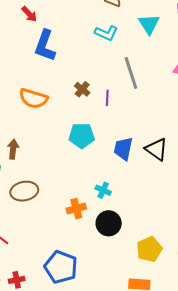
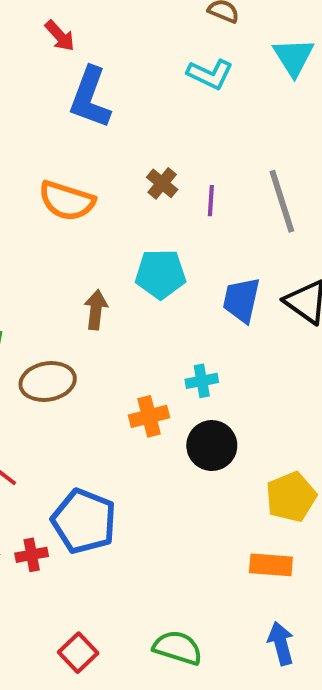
gray line: (131, 73) -> (282, 201), moved
brown arrow: (13, 149) -> (96, 310), moved
cyan cross: (103, 190) -> (202, 381), turned -35
blue pentagon: (61, 267) -> (84, 521), moved

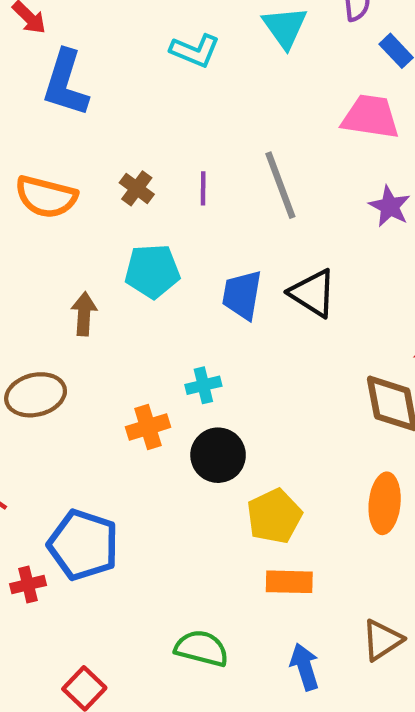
brown cross: (162, 183) -> (137, 188), moved
yellow pentagon: (291, 497) -> (274, 516), moved
green semicircle: (178, 648) -> (202, 648), moved

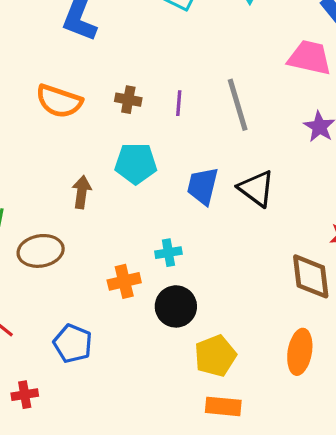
brown cross: (137, 188) -> (128, 100), turned -30
blue pentagon: (83, 545) -> (73, 343), moved, size x0.7

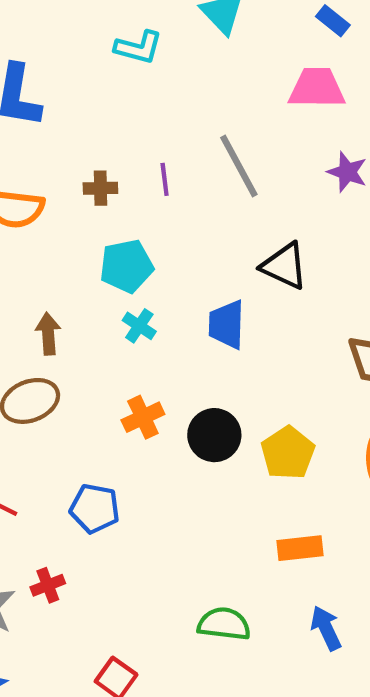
blue trapezoid: (203, 186) -> (227, 324), moved
brown arrow: (82, 192) -> (48, 334), moved
cyan cross: (168, 253) -> (139, 326), moved, turned -35
yellow pentagon: (215, 356) -> (288, 453), moved

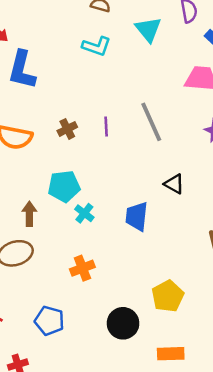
brown cross: (100, 188) -> (67, 129), turned -30
cyan pentagon: (126, 266) -> (64, 186), moved
black triangle: (284, 266) -> (174, 184), size x0.7
black circle: (214, 435) -> (123, 323), moved

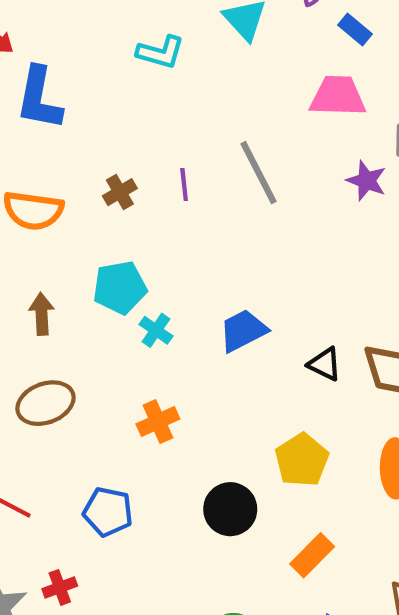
black triangle: (174, 184) -> (325, 364), moved
brown arrow: (29, 214) -> (42, 314), moved
blue trapezoid: (137, 216) -> (243, 331), turned 60
orange rectangle: (171, 354) -> (312, 555), turned -40

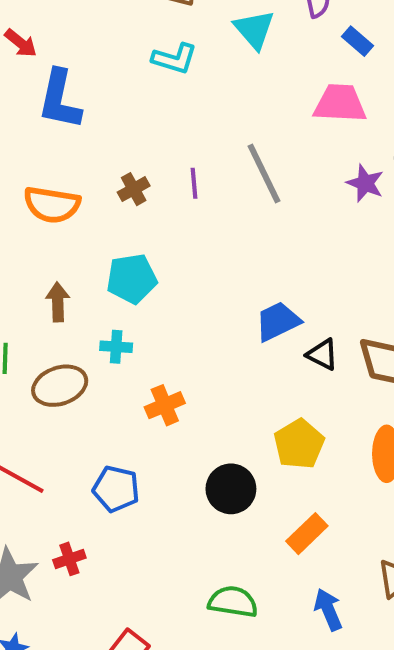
cyan cross: (156, 330) -> (116, 347), moved, turned -32
blue trapezoid: (243, 331) -> (278, 321), moved

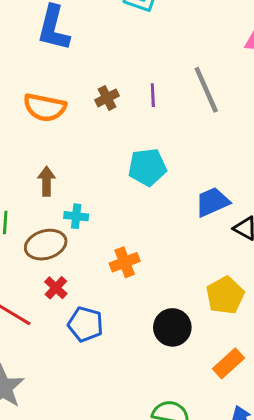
cyan pentagon: (132, 279) -> (147, 167), moved
cyan cross: (116, 347) -> (76, 216), moved
red cross: (69, 559) -> (56, 288), moved, turned -30

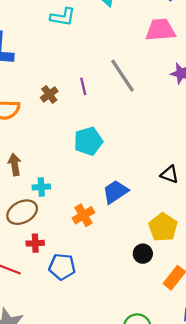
blue trapezoid: (212, 202) -> (115, 192), moved
red cross: (56, 288) -> (35, 243), turned -36
black circle: (172, 327) -> (143, 254), moved, size x0.7

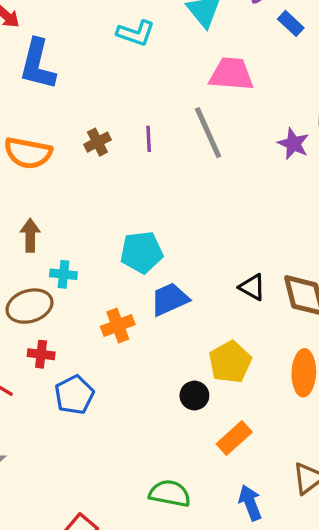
pink trapezoid: (160, 30) -> (231, 74), moved
cyan pentagon: (88, 141) -> (142, 252), moved
blue pentagon: (62, 267) -> (74, 395), turned 30

